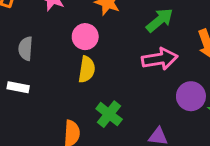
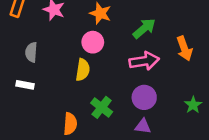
pink circle: (85, 37) -> (93, 42), moved
purple circle: (191, 96) -> (144, 97), moved

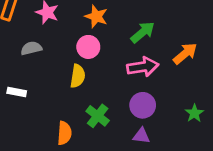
orange arrow: (184, 48) -> (185, 54), turned -110
gray semicircle: (31, 52) -> (31, 48), moved, turned 72

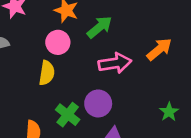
green arrow: (143, 32) -> (100, 27), moved
purple circle: (143, 105) -> (98, 103), moved

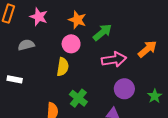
purple circle: (98, 103) -> (124, 89), moved

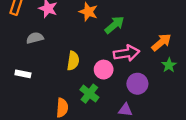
pink circle: (71, 44) -> (104, 70), moved
green star: (155, 96) -> (169, 65), moved

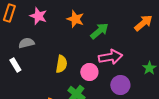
orange arrow: (161, 42) -> (143, 23), moved
white rectangle: (23, 74) -> (15, 65), moved, turned 48

